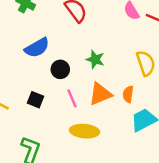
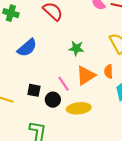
black circle: (60, 69) -> (53, 100), moved

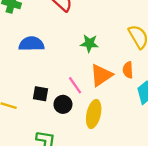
blue semicircle: (27, 48) -> (31, 44), turned -140
yellow ellipse: (79, 108) -> (94, 114), turned -70

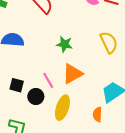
orange semicircle: (128, 70) -> (97, 114), moved

